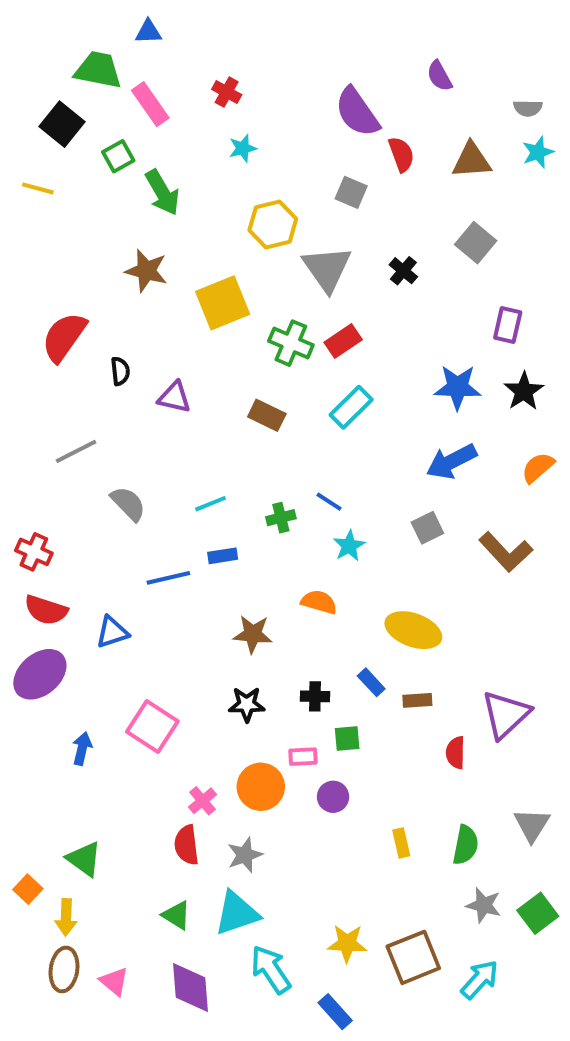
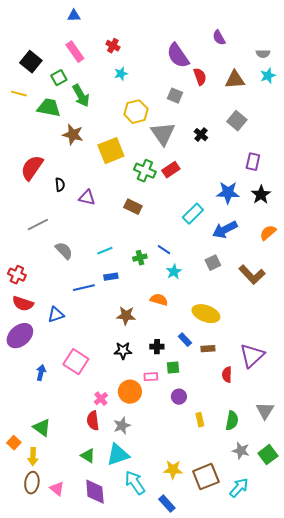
green trapezoid: (98, 70) -> (49, 108), moved
cyan rectangle: (351, 407) -> (193, 214), moved
purple circle: (333, 797) -> (179, 397), moved

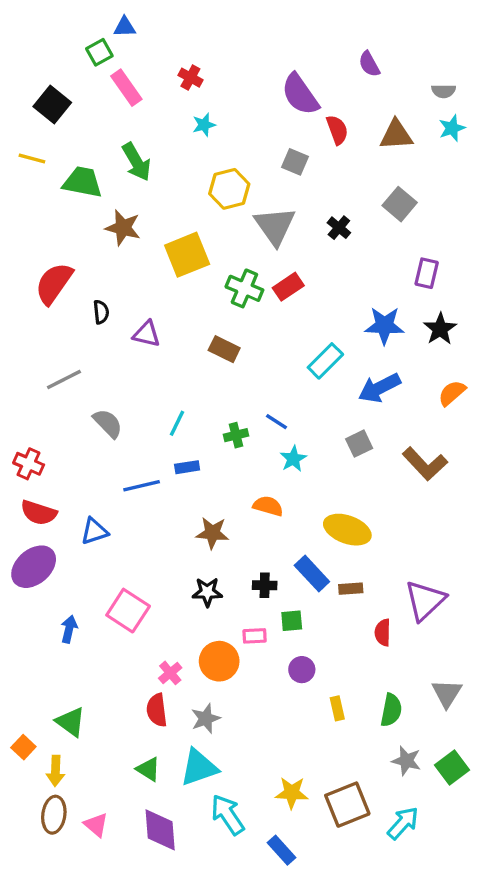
green square: (59, 78) -> (99, 52), moved
cyan line: (105, 251) -> (177, 423), turned -42
blue rectangle: (185, 340) -> (312, 573), size x1.5

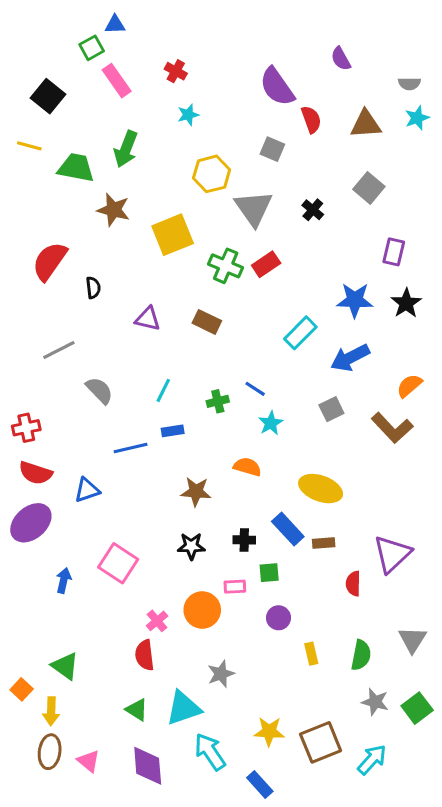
green arrow: (136, 162) -> (126, 149), turned 51
purple triangle: (147, 334) -> (148, 319), moved
orange semicircle: (452, 393) -> (409, 386), moved
red cross: (29, 464) -> (26, 428), turned -36
gray star: (206, 719) -> (221, 674), moved

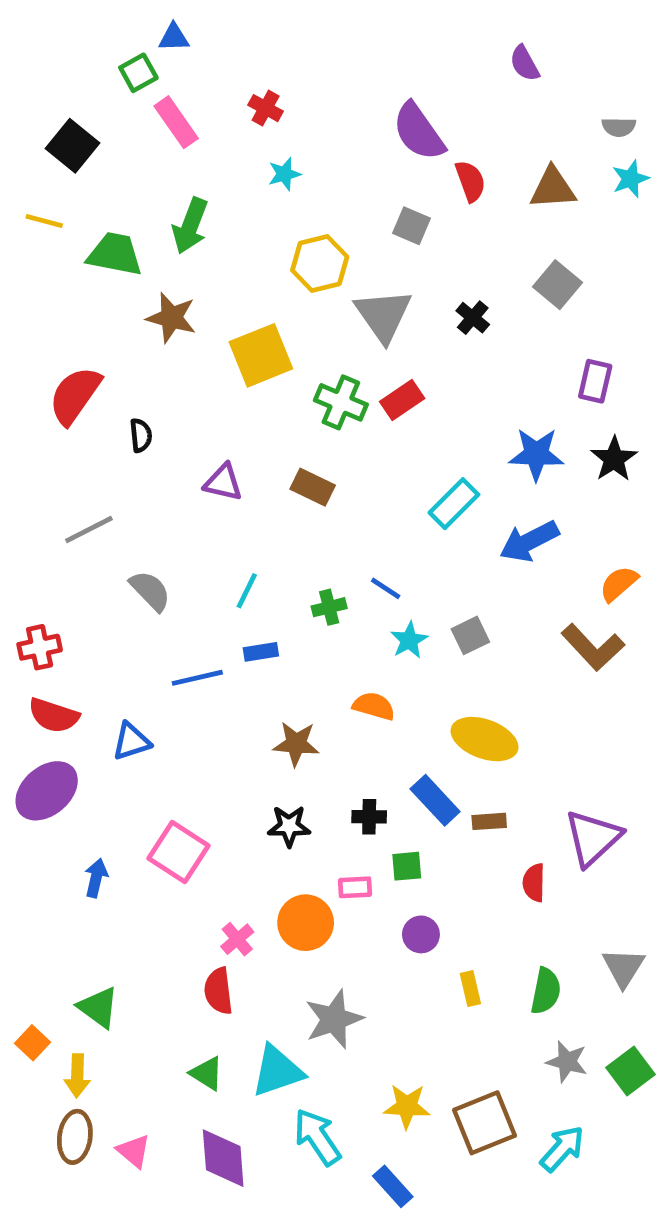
purple semicircle: (341, 59) -> (525, 63), moved
gray square: (331, 409) -> (470, 635), moved
gray star: (221, 674) -> (334, 1019), size x1.4

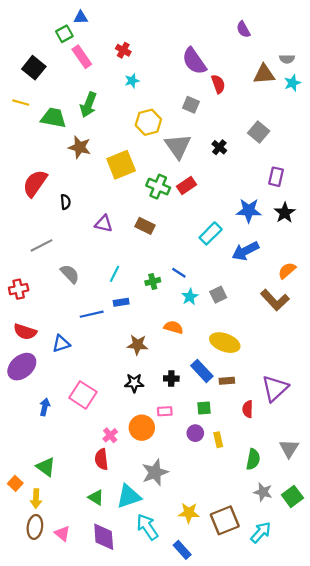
brown triangle: (553, 188) -> (264, 74), moved
red cross: (40, 647) -> (19, 289), moved
green square: (407, 866) -> (204, 408), moved
yellow rectangle: (470, 989) -> (218, 440), moved

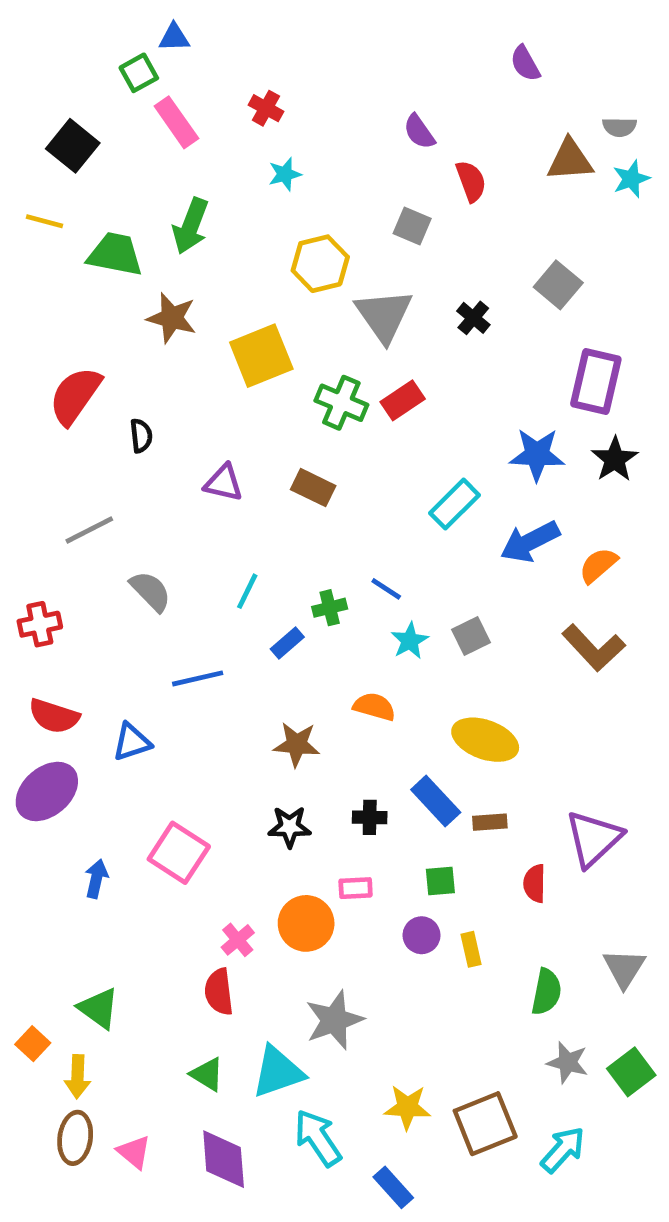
purple semicircle: (194, 61) -> (419, 132), size x0.6
purple rectangle: (276, 177) -> (596, 381), size x1.5
orange semicircle: (287, 271) -> (598, 565), moved
blue rectangle: (121, 302) -> (287, 643), moved, turned -32

